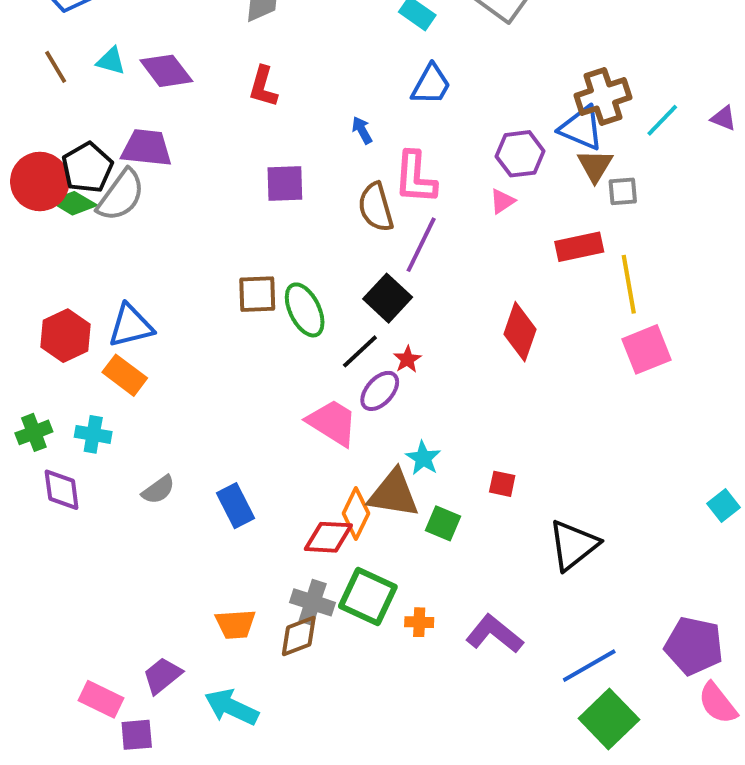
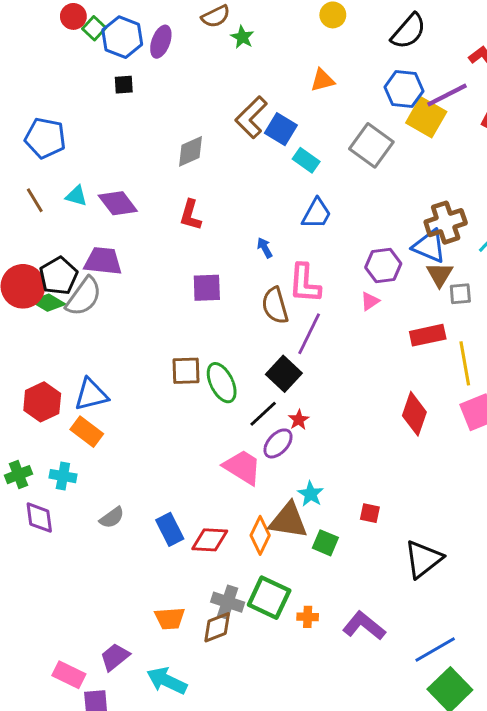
red diamond: (520, 332) -> (414, 414), moved
red diamond: (328, 537) -> (210, 540), moved

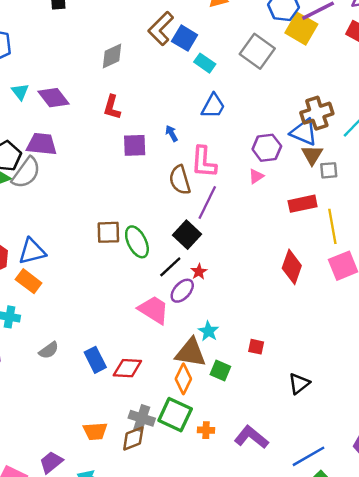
cyan triangle: (76, 196) -> (20, 92), turned 36
purple square: (207, 288) -> (135, 145), moved
orange diamond: (260, 535) -> (183, 379), moved
black triangle: (423, 559) -> (299, 384), size x0.7

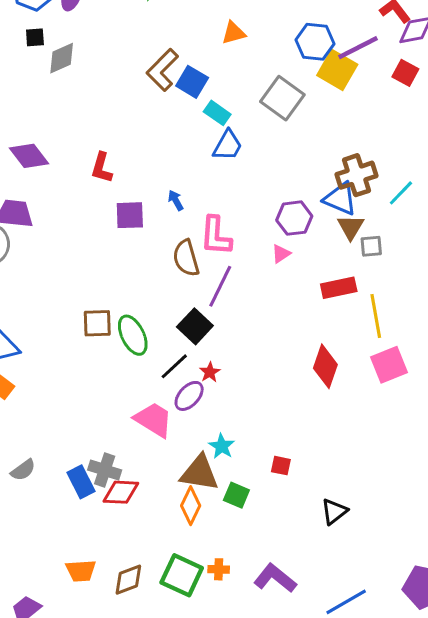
gray diamond: (112, 56) -> (62, 58), moved
blue trapezoid: (213, 106) -> (228, 146), moved
green square: (175, 415) -> (182, 575), moved
gray cross: (142, 418) -> (105, 470), moved

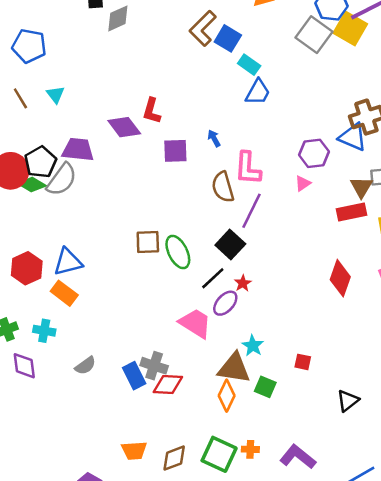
gray square: (282, 98) -> (314, 35), moved
purple diamond: (29, 156) -> (124, 127), moved
brown triangle: (351, 227) -> (361, 187), moved

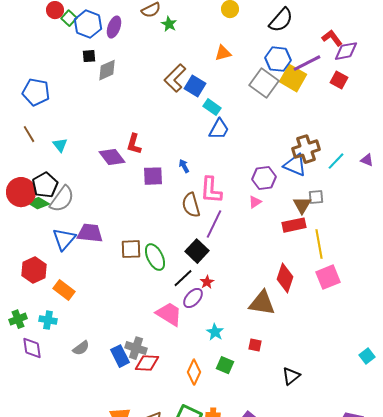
cyan triangle: (55, 95) -> (60, 145), moved
purple trapezoid: (78, 150) -> (90, 233), moved
blue triangle: (68, 262) -> (64, 239), moved, turned -35
brown triangle: (234, 368) -> (262, 303), moved

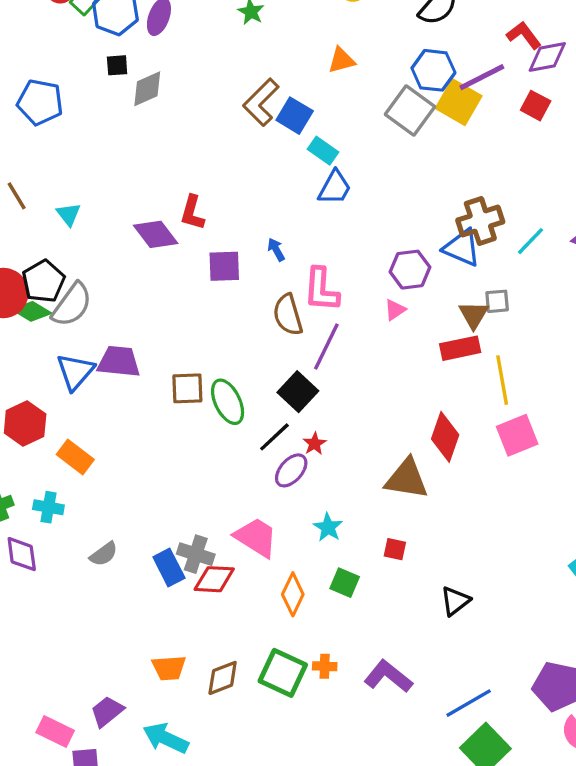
blue pentagon: (36, 92) -> (40, 102), moved
pink trapezoid: (169, 314) -> (256, 537), moved

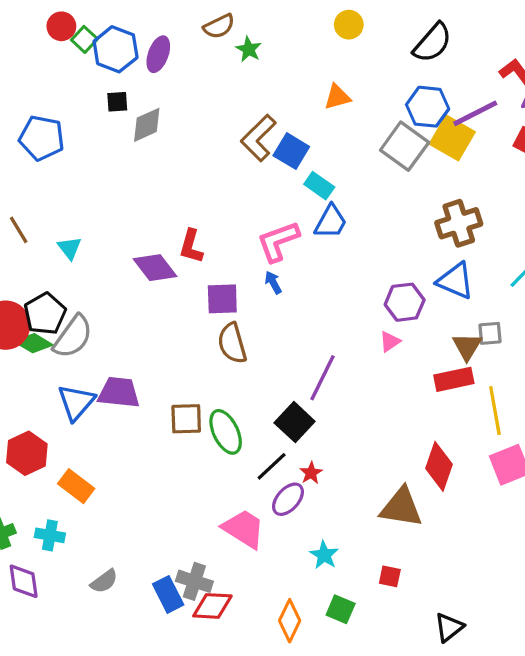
brown cross: (480, 221) -> (459, 223), moved
pink L-shape: (321, 290) -> (278, 241), moved, turned 66
brown semicircle: (288, 315) -> (232, 343), moved
pink trapezoid: (256, 537) -> (244, 529), moved

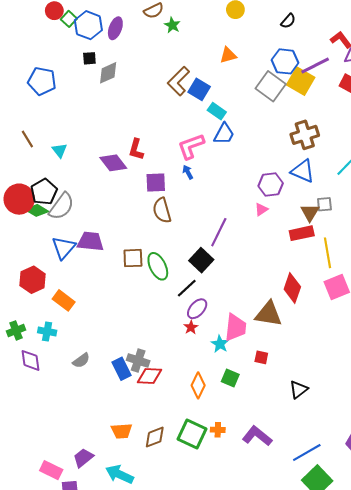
black semicircle: (433, 43) -> (288, 21), size x0.6
red star: (311, 473) -> (191, 327), moved
pink trapezoid: (244, 529) -> (235, 327), moved, turned 64

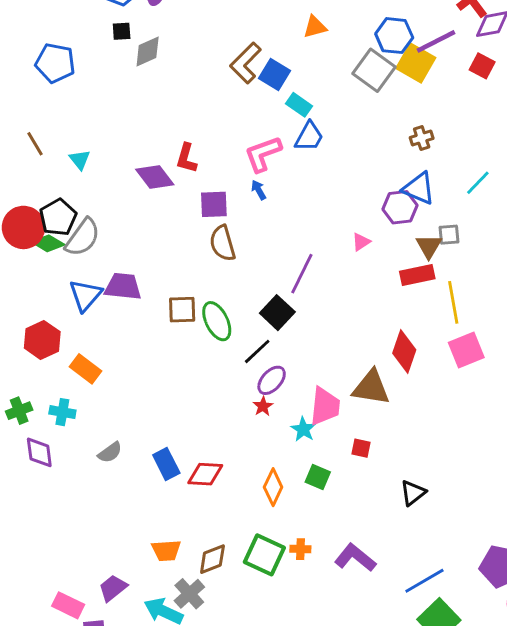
brown cross: (305, 135) -> (422, 138), size x0.6
purple hexagon: (271, 185) -> (400, 207), moved
gray cross: (138, 360) -> (189, 594), moved, turned 30

